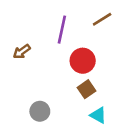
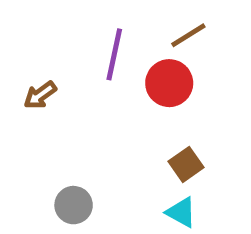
red circle: (83, 61) -> (169, 83), moved
brown square: (87, 89) -> (186, 164), moved

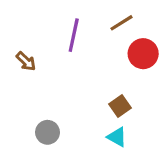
red circle: (169, 83) -> (143, 54), moved
brown arrow: (40, 95) -> (26, 61), turned -100

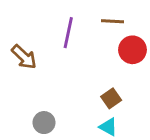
brown line: (122, 23) -> (113, 21), turned 35
brown arrow: (26, 61) -> (24, 57), size x1.4

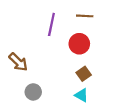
red circle: (132, 50) -> (79, 44), moved
brown arrow: (24, 57) -> (18, 62), moved

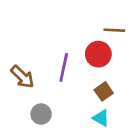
brown line: (85, 16) -> (114, 30), moved
purple line: (51, 24) -> (64, 67), moved

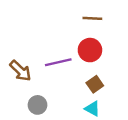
brown line: (114, 30) -> (92, 18), moved
purple line: (64, 67) -> (58, 62), turned 65

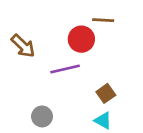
red circle: (90, 50) -> (81, 39), moved
brown arrow: (20, 71) -> (23, 46), moved

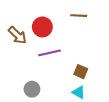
red circle: (81, 39) -> (42, 27), moved
brown square: (106, 93) -> (81, 72), turned -32

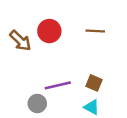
brown line: (79, 16) -> (95, 31), moved
purple line: (50, 53) -> (58, 85), moved

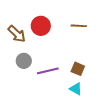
gray circle: (37, 103) -> (24, 61), moved

